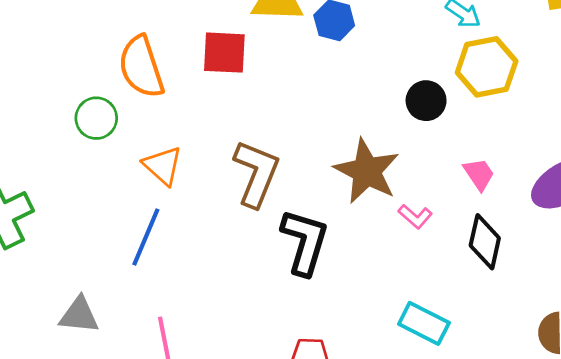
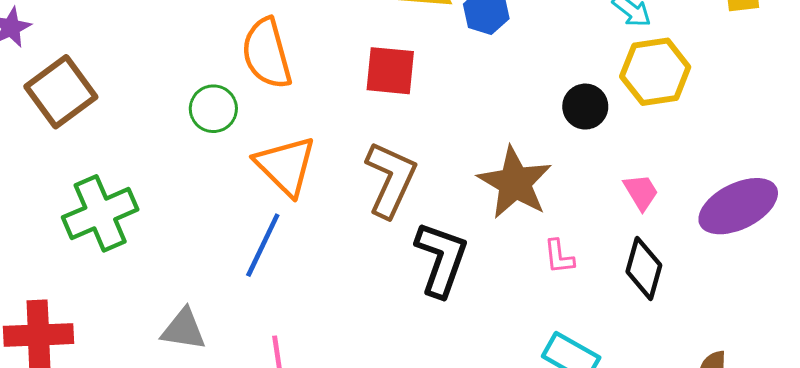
red square: (224, 53) -> (390, 71), moved
orange triangle: (163, 166) -> (286, 166), size x1.4
pink L-shape: (415, 216) -> (559, 257), moved, turned 40

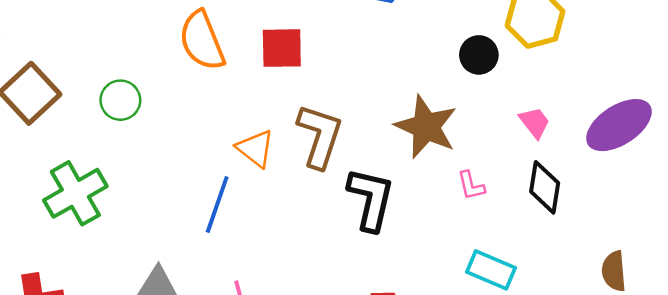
red square: (390, 71) -> (282, 48), moved
green circle: (213, 109) -> (120, 100), moved
orange triangle: (286, 166) -> (255, 149), moved, size x0.7

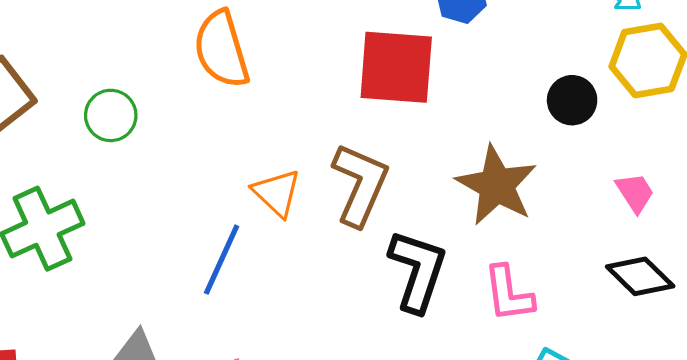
red square: (282, 48) -> (396, 67), moved, size x1.4
pink L-shape: (471, 186) -> (509, 294), moved, size x1.5
black diamond: (545, 187) -> (640, 276), turned -60

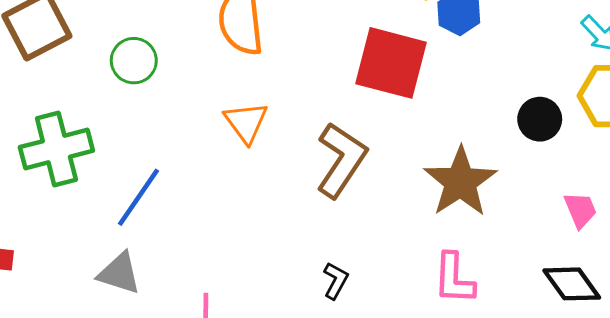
orange triangle: (277, 193) -> (246, 122), moved
blue line: (222, 260) -> (139, 197), moved
black L-shape: (418, 271) -> (336, 281), moved, size x0.5

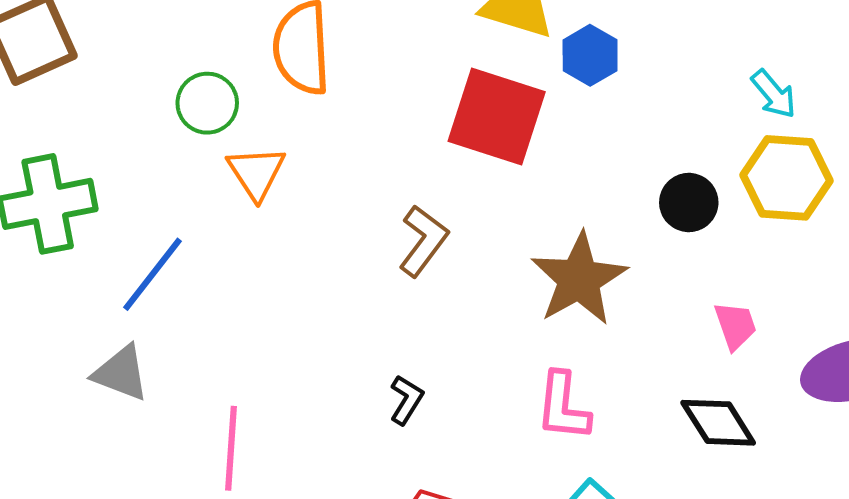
green circle: (134, 61) -> (207, 103), moved
orange triangle: (246, 122) -> (256, 173), moved
brown L-shape: (341, 160) -> (423, 241), size x0.7

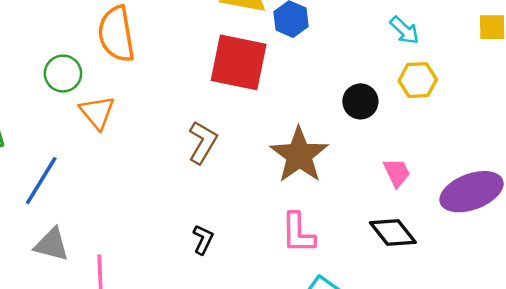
yellow hexagon: (786, 178) -> (418, 80), size x0.7
gray triangle: (121, 373) -> (52, 245), moved

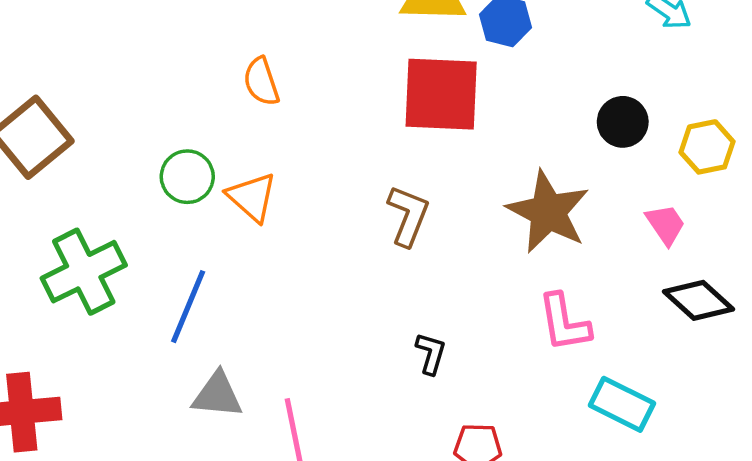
orange semicircle: (116, 34) -> (261, 82), size x0.6
green circle: (63, 74) -> (187, 177), moved
yellow hexagon: (418, 80) -> (707, 147), moved
pink trapezoid: (397, 173) -> (666, 224), moved

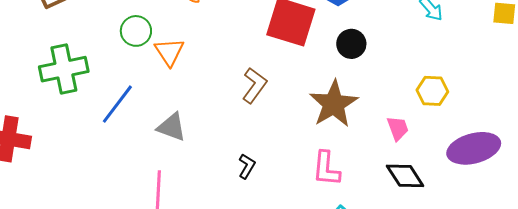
black circle: (623, 122) -> (351, 44), moved
gray triangle: (217, 395) -> (172, 127), moved

